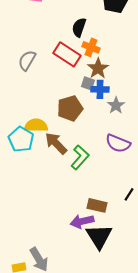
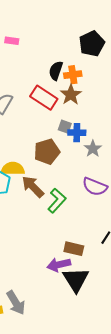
orange cross: (91, 47) -> (73, 75), moved, turned -30
brown star: (98, 68) -> (71, 95), moved

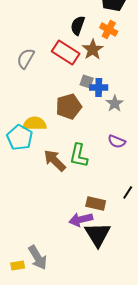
orange cross: (73, 75) -> (109, 30), moved, turned 36
brown arrow: (33, 187) -> (55, 160), moved
purple semicircle: (95, 187) -> (117, 142), size x0.7
green L-shape: (57, 201) -> (79, 156), turned 150

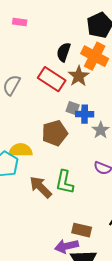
orange cross: (109, 30) -> (95, 56), size x1.5

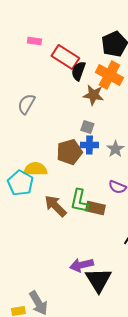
brown star: (79, 76) -> (93, 95), turned -30
red rectangle: (52, 79) -> (65, 57), moved
blue cross: (85, 114) -> (89, 145), moved
brown rectangle: (82, 230) -> (95, 208), moved

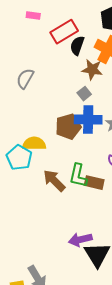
red rectangle: (65, 57) -> (64, 32), turned -64
gray square: (87, 127) -> (84, 94), moved, turned 32
blue cross: (89, 145) -> (88, 120), size x1.5

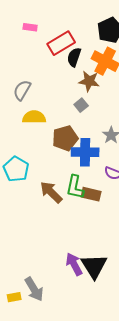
blue cross: (88, 120) -> (85, 152), moved
yellow semicircle: (34, 144) -> (34, 117), moved
purple arrow: (80, 240) -> (74, 264), moved, turned 75

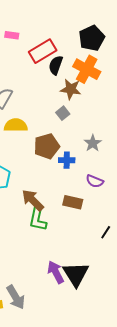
blue cross: (85, 152) -> (67, 160), size x0.6
green L-shape: (75, 187) -> (38, 219), moved

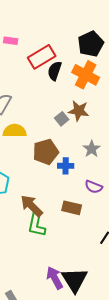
brown star: (71, 89) -> (79, 111), moved

